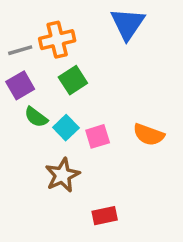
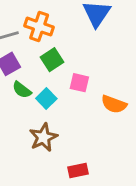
orange cross: (57, 40) -> (39, 27), turned 32
pink square: (98, 136) -> (79, 83), moved, turned 30

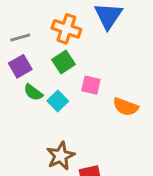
orange cross: (39, 27) -> (66, 29), moved
brown star: (43, 137) -> (61, 156), moved

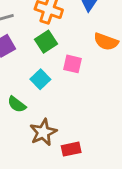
green semicircle: (33, 92) -> (17, 104), moved
orange semicircle: (126, 107) -> (106, 42), moved

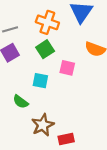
cyan square: (40, 79) -> (40, 81), turned -35

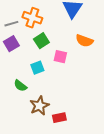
orange cross: (47, 22) -> (32, 18), moved
cyan square: (40, 81) -> (37, 68), turned -32

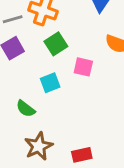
brown star: (39, 106) -> (39, 146), moved

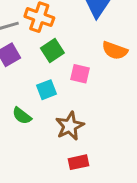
brown star: (39, 146) -> (70, 126), moved

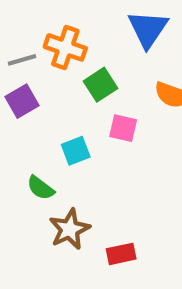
green square: (52, 50) -> (100, 85), moved
brown star: (70, 126) -> (69, 229), moved

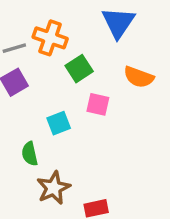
green semicircle: (41, 188) -> (30, 154), turned 40

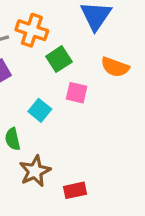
cyan square: (59, 123) -> (40, 110), turned -30

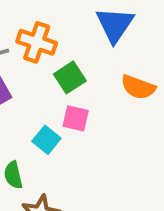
pink square: (77, 93) -> (76, 118), moved

